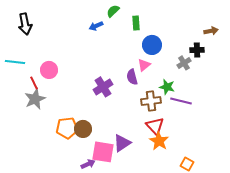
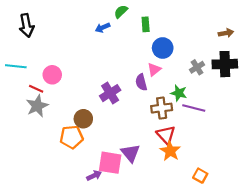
black cross: (197, 50) -> (225, 64), moved, size x1.6
red line: (34, 83) -> (36, 89), turned -40
brown circle: (83, 129) -> (83, 119), moved
purple triangle: (122, 143) -> (131, 153), turned -36

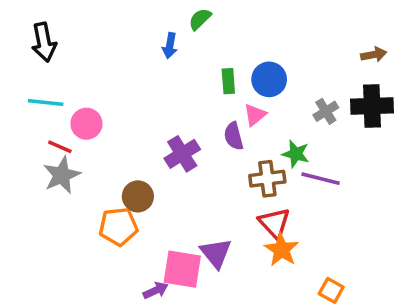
green rectangle: (146, 24) -> (228, 81), moved
blue arrow: (103, 28) -> (170, 46), turned -56
cyan line: (16, 66) -> (46, 102), moved

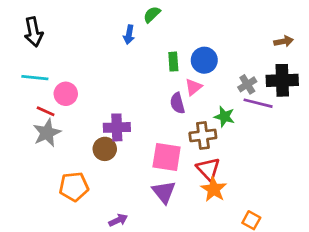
purple cross: (182, 154) -> (117, 127), moved, turned 30
purple line: (321, 179) -> (258, 103), moved
orange pentagon: (118, 227) -> (74, 187), moved
pink square: (182, 269) -> (167, 157), moved

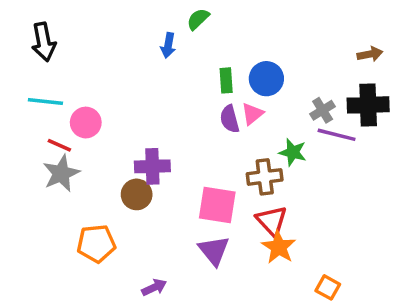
purple semicircle: (177, 103) -> (230, 119), moved

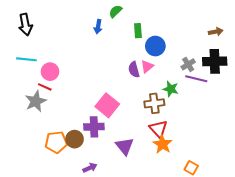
green rectangle: (226, 80) -> (138, 31), moved
red line: (59, 145) -> (45, 87), moved
purple cross: (152, 166) -> (94, 127), moved
brown circle: (137, 194) -> (75, 139), moved
pink square: (217, 205) -> (107, 105), moved, turned 30

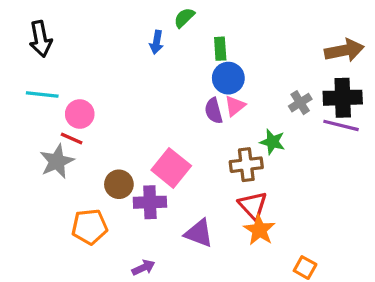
brown arrow: (216, 32) -> (344, 50), size x1.6
blue circle: (155, 46) -> (228, 78), moved
purple line: (196, 79) -> (341, 125), moved
brown circle: (75, 139) -> (119, 184), moved
purple triangle: (125, 146) -> (199, 233), turned -30

